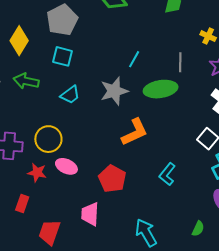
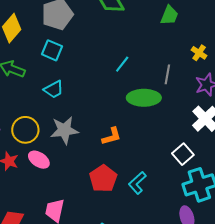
gray star: (114, 91) -> (64, 130), moved
orange L-shape: (135, 132) -> (111, 136), size x0.7
red pentagon: (112, 179) -> (103, 178), moved

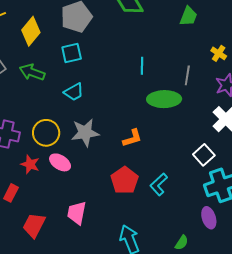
cyan square: (52, 50) -> (72, 53), turned -35
cyan line: (122, 64) -> (142, 66), turned -36

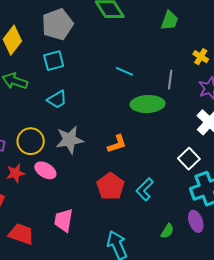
cyan line: (142, 66) -> (124, 71), turned -66
red star: (30, 164) -> (16, 173), turned -30
red trapezoid: (34, 225) -> (21, 234), turned 84
green semicircle: (182, 243) -> (167, 231), moved

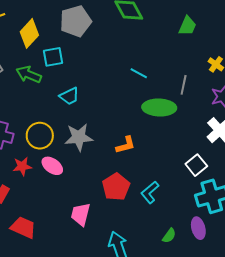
cyan square: (54, 61) -> (53, 57), moved
pink trapezoid: (63, 220) -> (81, 214), moved

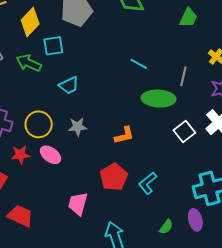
gray star: (79, 137) -> (78, 127), size x0.7
white square: (196, 165) -> (184, 131), moved

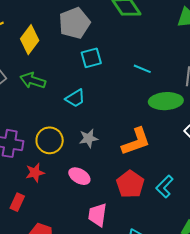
cyan square: (53, 46) -> (91, 58), moved
orange L-shape: (124, 135) -> (136, 142), size x1.5
pink ellipse: (51, 155) -> (79, 176), moved

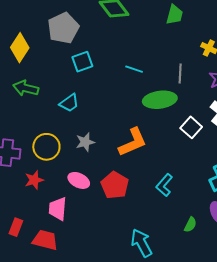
red pentagon: (130, 184) -> (115, 185), moved
red rectangle: (17, 202) -> (16, 227), moved
pink trapezoid: (98, 215) -> (58, 209), moved

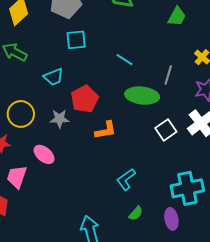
orange L-shape: (133, 142) -> (106, 130), size x0.7
red pentagon: (115, 185) -> (85, 99), moved
green semicircle: (190, 225) -> (136, 213), moved

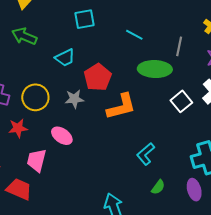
orange L-shape: (106, 130) -> (121, 107), size x1.4

